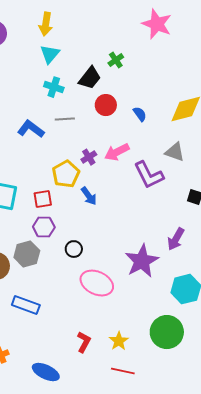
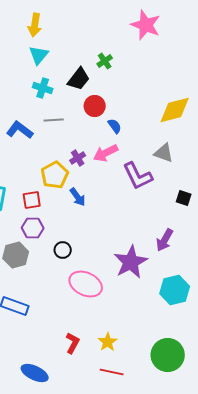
blue semicircle: (140, 114) -> (115, 126), moved
green circle: (167, 332) -> (168, 355), moved

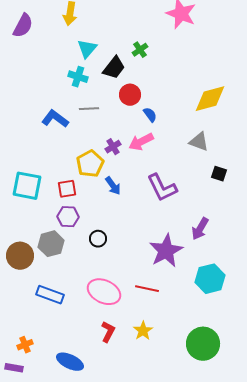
cyan triangle: (39, 55) -> (87, 49), moved
purple L-shape: (138, 176) -> (162, 188), moved
black square: (184, 198) -> (219, 174), moved
pink ellipse: (86, 284) -> (104, 292), moved
red line: (112, 372) -> (147, 289), moved

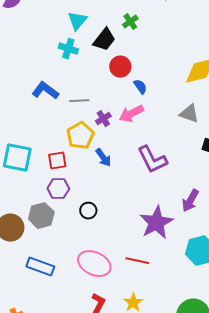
gray line: (89, 109) -> (79, 101), moved

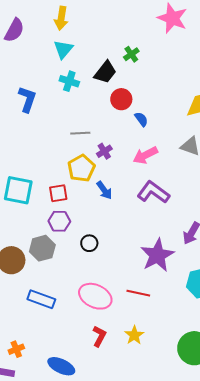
cyan triangle: (77, 21) -> (63, 49), moved
blue L-shape: (45, 91) -> (27, 99), moved, turned 72
pink arrow: (131, 114) -> (145, 155), moved
purple L-shape: (152, 160) -> (153, 192), turned 152

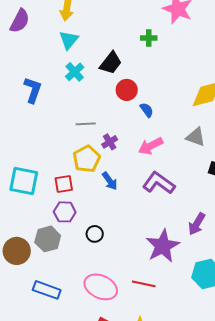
green cross: (131, 54) -> (149, 38), moved, turned 35
cyan cross: (69, 81) -> (75, 72), turned 30

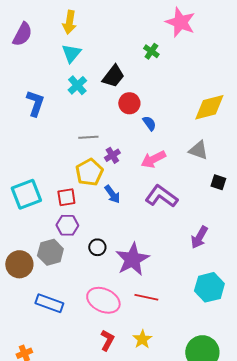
green cross: (149, 38) -> (151, 51), turned 35
cyan square: (24, 181) -> (26, 194), turned -32
purple star: (163, 246) -> (132, 259), moved

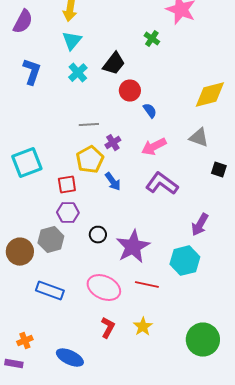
blue L-shape: (35, 103) -> (32, 72), moved
cyan square: (26, 194) -> (27, 163), moved
cyan hexagon: (209, 287) -> (185, 261), moved

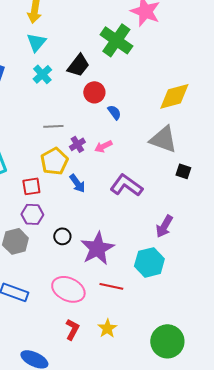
green cross: (152, 39) -> (116, 40), size x2.0
gray triangle: (199, 138) -> (163, 139), size x1.4
pink arrow: (154, 147) -> (103, 146), moved, size x0.7

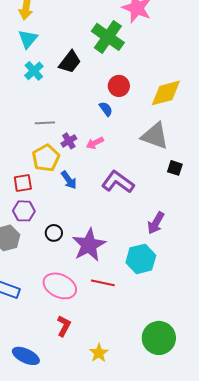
red circle: (94, 92) -> (119, 86), moved
yellow star: (107, 328) -> (99, 353), moved

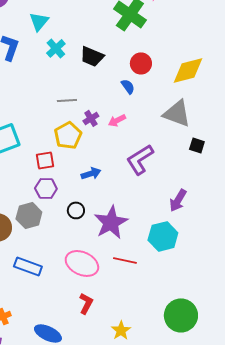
cyan triangle: (28, 39) -> (39, 21), moved
black trapezoid: (70, 62) -> (92, 56), moved, turned 75
blue arrow: (69, 180) -> (91, 173), moved, turned -72
purple L-shape: (118, 182) -> (140, 159), turned -68

